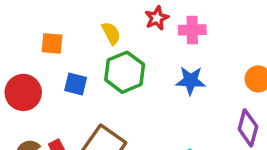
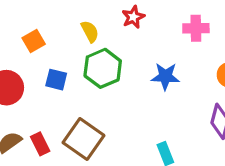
pink cross: (192, 30) -> (196, 28), moved
orange square: (52, 43) -> (34, 41), turned -35

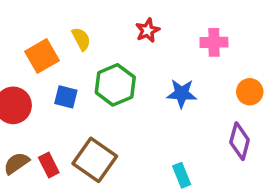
yellow semicircle: (90, 31) -> (81, 39), moved
orange square: (34, 41) -> (42, 56), size x1.4

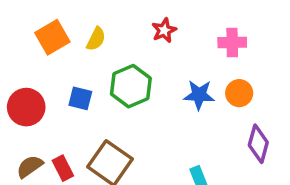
yellow semicircle: (81, 39) -> (96, 39), turned 55
orange square: (42, 56) -> (52, 37), moved
orange circle: (250, 92) -> (239, 93), moved

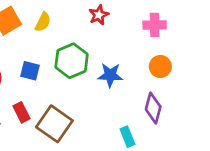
blue star: (199, 95) -> (110, 75), moved
purple diamond: (258, 144) -> (153, 108), moved
red rectangle: (63, 168) -> (21, 112), moved

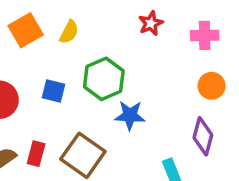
red star: (99, 15) -> (151, 23), moved
blue star: (110, 75) -> (130, 115), moved
red rectangle: (21, 112) -> (36, 154), moved, turned 42

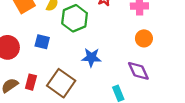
green hexagon: (104, 79) -> (75, 18), moved
purple diamond: (203, 136) -> (138, 71), turned -40

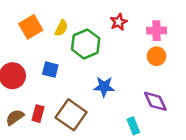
orange circle: (144, 38) -> (157, 56), moved

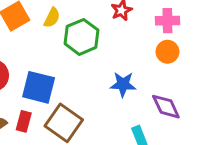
blue square: (50, 70) -> (39, 87), moved, size x1.6
blue star: (104, 87) -> (123, 84), moved

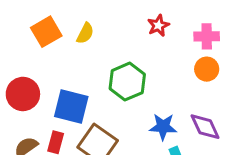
green hexagon: (82, 37) -> (127, 82), moved
blue star: (123, 84) -> (163, 127), moved

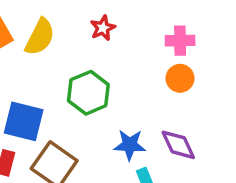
red star: (158, 25) -> (103, 28), moved
yellow semicircle: (85, 33) -> (40, 37), size x1.5

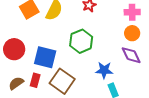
purple diamond: (178, 145) -> (131, 55), moved

